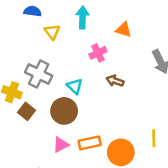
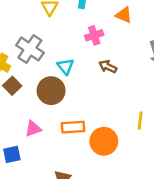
yellow line: (154, 138) -> (140, 121), moved
pink triangle: (61, 145) -> (33, 129), moved

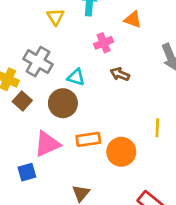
cyan triangle: (65, 66) -> (76, 77), turned -30
pink triangle: (33, 129) -> (47, 144), size x1.5

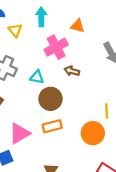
pink cross: (104, 43) -> (56, 47), size x1.5
brown circle: (63, 103) -> (51, 99), moved
orange circle: (121, 152) -> (93, 133), moved

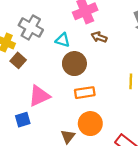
orange rectangle: (52, 126) -> (85, 93), moved
orange circle: (93, 133) -> (90, 124), moved

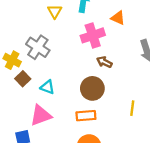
cyan triangle: (63, 40) -> (47, 87), moved
brown circle: (74, 64) -> (92, 88), moved

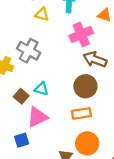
yellow triangle: (55, 11) -> (42, 14), turned -40
brown arrow: (104, 62) -> (95, 59), size x1.5
brown square: (23, 79) -> (21, 96), moved

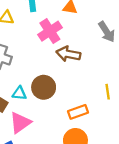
brown circle: (85, 86) -> (44, 87), moved
orange rectangle: (81, 113) -> (78, 112), moved

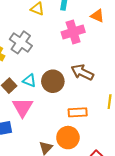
brown arrow: (68, 54) -> (82, 72), moved
pink triangle: (20, 123) -> (23, 107), turned -40

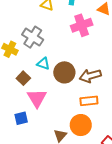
brown arrow: (82, 72) -> (90, 76), moved, turned -40
cyan triangle: (29, 80) -> (43, 64), moved

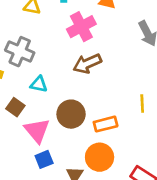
brown circle: (64, 72) -> (71, 114), moved
brown arrow: (90, 76) -> (87, 64), moved
blue square: (21, 118) -> (44, 159), moved

